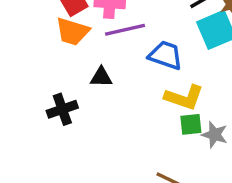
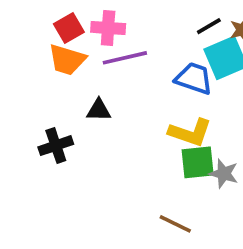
blue trapezoid: (166, 55) -> (194, 78), moved
green square: (191, 124) -> (198, 162), size x1.4

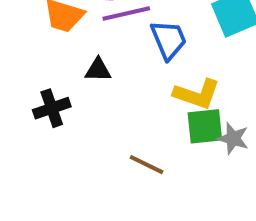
blue trapezoid: (194, 78) -> (169, 40), moved, turned 48
brown line: (175, 224) -> (146, 165), moved

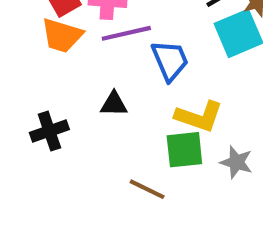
black triangle: (98, 70) -> (114, 104), moved
green square: (205, 126) -> (184, 150), moved

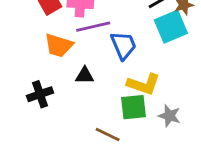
orange trapezoid: (62, 35) -> (59, 45), moved

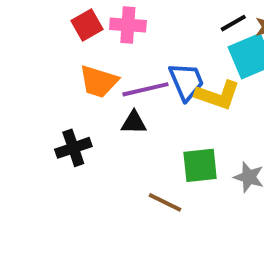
purple line: (93, 27) -> (145, 89), moved
yellow L-shape: (144, 84) -> (218, 95), moved

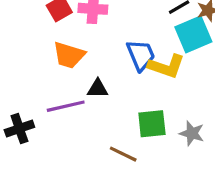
purple line: (145, 89) -> (66, 106), moved
black cross: (73, 148) -> (19, 129), moved

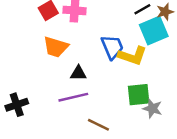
purple line: (66, 106) -> (73, 97), moved
green square: (152, 124) -> (139, 95), moved

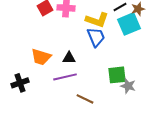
orange trapezoid: (56, 47) -> (41, 57), moved
yellow L-shape: (132, 56) -> (97, 20), moved

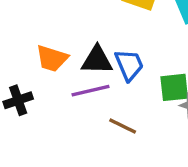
blue trapezoid: (96, 37) -> (129, 65), moved
black triangle: (69, 58) -> (97, 60), size x1.5

